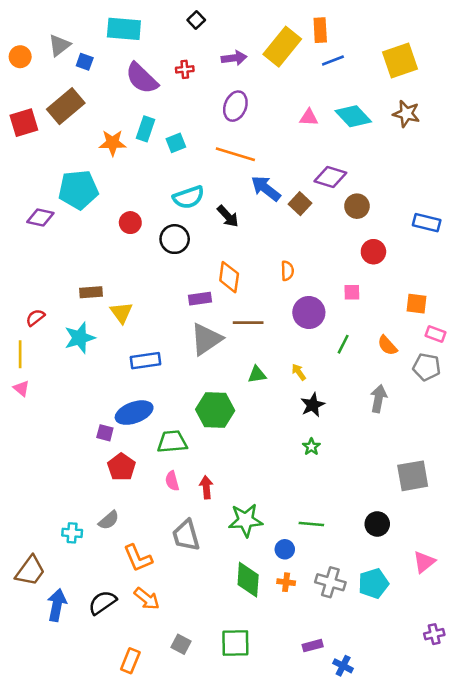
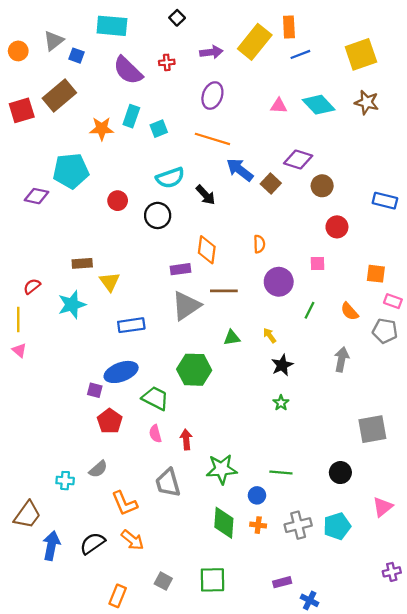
green trapezoid: (172, 442) -> (155, 398), turned 32
gray cross: (330, 582) -> (298, 525), turned -30

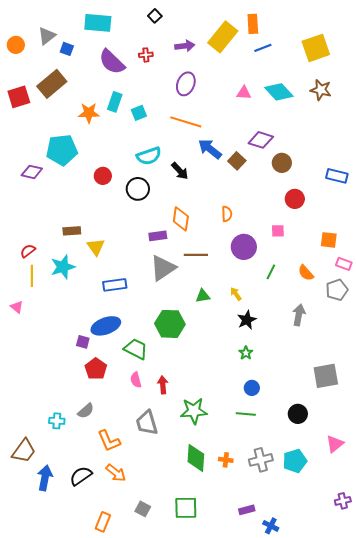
yellow line: (18, 319) -> (32, 276), moved
gray pentagon: (385, 331) -> (337, 290), turned -30
blue circle: (257, 495) -> (252, 388), moved

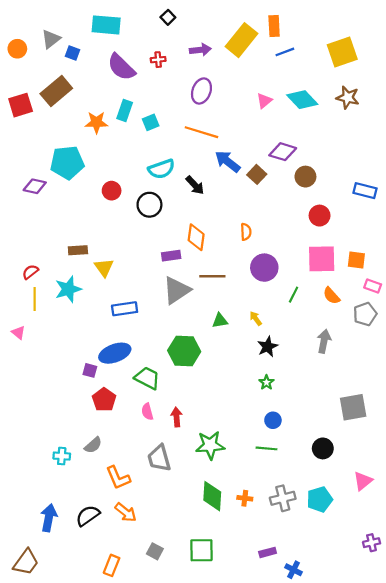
pink triangle: (244, 93) -> (264, 101), turned -42
pink square: (278, 231) -> (322, 259), moved, size x2.0
brown trapezoid: (24, 451) -> (26, 562), moved

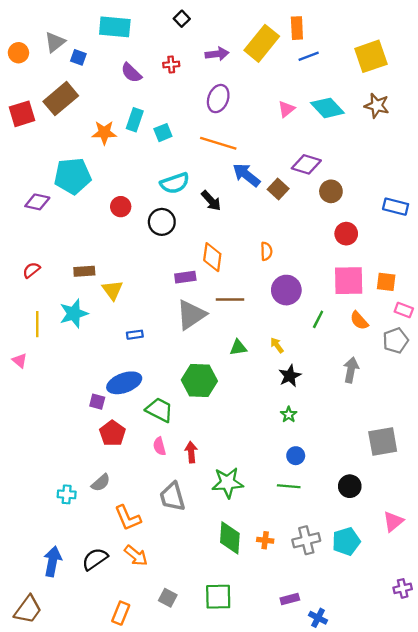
purple semicircle: (121, 67) -> (131, 73), size x0.7
red semicircle: (30, 272) -> (31, 270), moved
blue rectangle: (125, 309) -> (135, 335), size x0.6

